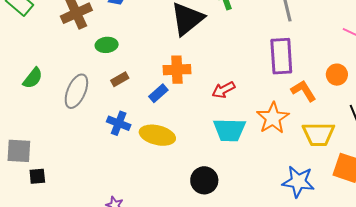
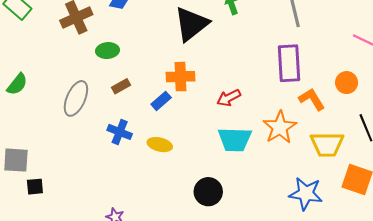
green semicircle: (33, 78) -> (17, 84), moved
yellow ellipse: (157, 135) -> (160, 145), size x0.7

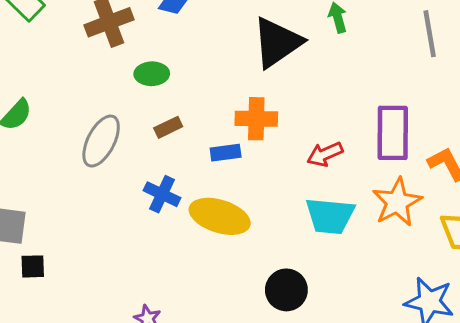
purple rectangle: (289, 63) -> (393, 133), moved
blue rectangle: (161, 101) -> (226, 153), turned 30
yellow ellipse: (160, 145) -> (220, 216), size x1.6

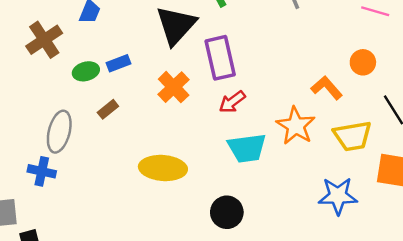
orange cross: (256, 119) -> (174, 87), turned -32
purple rectangle: (393, 133) -> (220, 58), moved
blue rectangle: (226, 153) -> (118, 63), moved
blue cross: (162, 194) -> (42, 171), moved

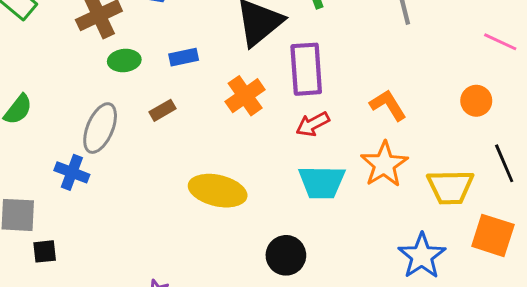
green ellipse: (86, 71) -> (124, 61), moved
orange L-shape: (327, 88) -> (388, 105), moved
blue star: (338, 196) -> (422, 256), turned 30

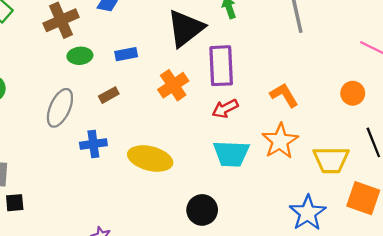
blue cross: (72, 172) -> (93, 144), moved, turned -30

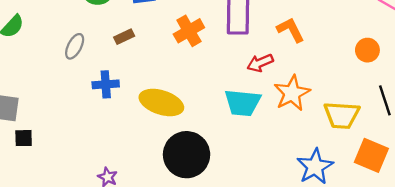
orange L-shape: (284, 95) -> (291, 30), moved
gray ellipse: (60, 108) -> (75, 46), size x0.7
red arrow: (225, 109) -> (260, 63), moved
black circle: (202, 210) -> (187, 155), moved, size x1.5

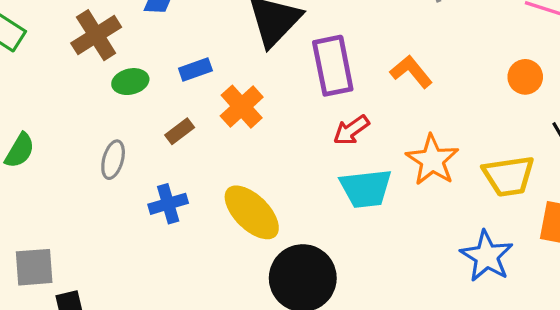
orange cross: (189, 31) -> (242, 107), moved
red arrow: (260, 63) -> (351, 130), moved
yellow ellipse: (161, 102) -> (252, 212), turned 39

